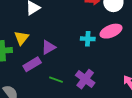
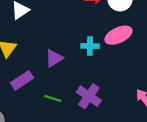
purple triangle: (48, 47) -> (54, 58), moved

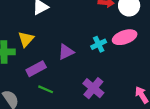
cyan cross: (90, 46) -> (99, 44), turned -32
green line: (53, 98) -> (46, 89), moved

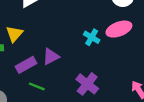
cyan cross: (99, 44) -> (92, 37), turned -32
purple triangle: (66, 52) -> (51, 57), moved

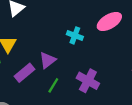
cyan cross: (92, 37) -> (75, 35), moved
green line: (37, 86) -> (53, 85), moved, turned -70

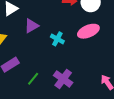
purple triangle: (48, 60) -> (31, 26), moved

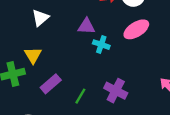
purple triangle: (31, 26) -> (86, 26), moved, turned 42

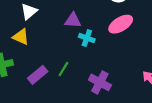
yellow triangle: (33, 55) -> (21, 37), moved, turned -36
green line: (80, 96) -> (63, 69), moved

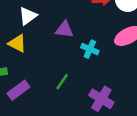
purple triangle: (73, 20) -> (64, 30), moved
purple rectangle: (38, 75) -> (18, 90), moved

